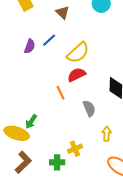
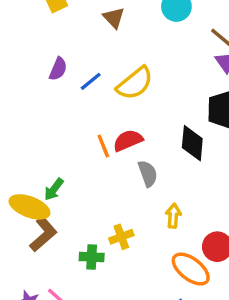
blue line: (49, 40) -> (91, 81), moved
red semicircle: (77, 75) -> (128, 140), moved
brown L-shape: (23, 162) -> (43, 234), moved

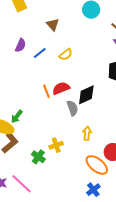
brown triangle: (114, 18) -> (53, 25), moved
yellow semicircle: (135, 83) -> (66, 55), size x0.6
black diamond: (192, 143) -> (86, 95), moved, turned 60
green cross: (92, 257) -> (38, 157), turned 32

